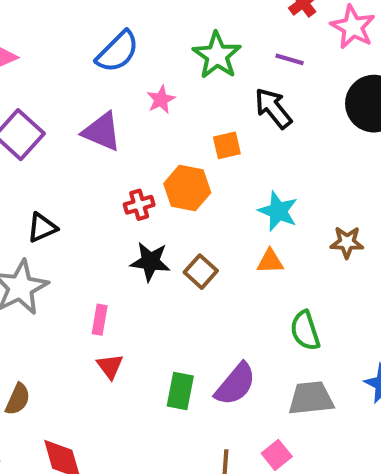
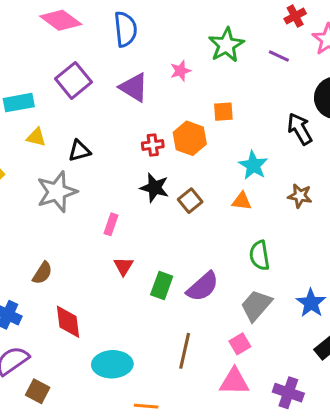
blue semicircle: (117, 52) -> (125, 29), moved, turned -60
black arrow: (273, 108) -> (300, 129), moved
red triangle: (110, 366) -> (123, 266), moved
gray trapezoid: (311, 398) -> (256, 305), turned -52
pink square: (277, 455) -> (240, 344), moved

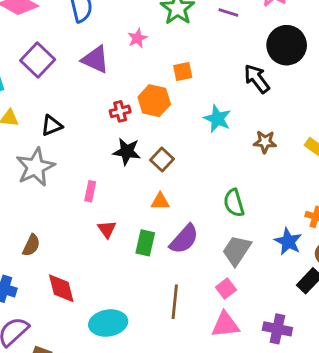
orange triangle: (242, 201) -> (160, 201), moved

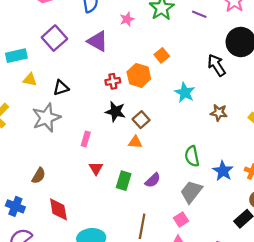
pink star: (137, 38) -> (127, 19), moved
orange square: (183, 72) -> (162, 55), turned -32
orange triangle: (160, 201) -> (135, 142), moved
purple semicircle: (184, 239) -> (153, 180), size x0.7
blue star: (288, 242) -> (223, 171), moved

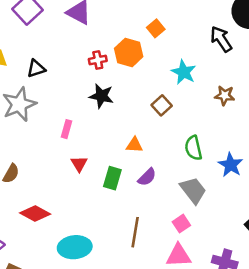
brown square: (141, 120) -> (162, 105), moved
orange triangle: (135, 142) -> (134, 145), moved
gray trapezoid: (191, 192) -> (193, 190), turned 105
red diamond: (58, 209) -> (35, 214), turned -50

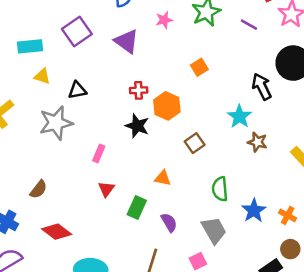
orange hexagon: (129, 52) -> (167, 106), moved
cyan star: (184, 72) -> (239, 116), moved
purple semicircle: (147, 177) -> (169, 222), moved, turned -84

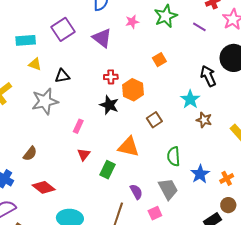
orange triangle: (163, 178) -> (129, 147), size x1.6
orange cross: (288, 215) -> (227, 178), turned 32
purple semicircle: (169, 222) -> (136, 192), moved

